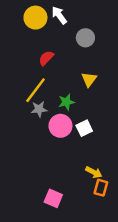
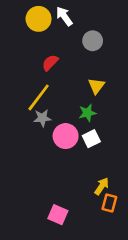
green star: (66, 102) -> (87, 113), moved
yellow arrow: (94, 172) -> (102, 186), turned -84

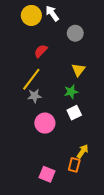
pink circle: (66, 136) -> (45, 123), moved
orange rectangle: (109, 203) -> (74, 165), moved

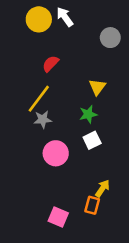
gray circle: (75, 33) -> (110, 38), moved

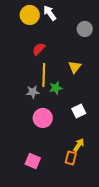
yellow line: (39, 99) -> (44, 75), moved, turned -35
green star: (88, 114) -> (56, 88), moved
white square: (92, 140) -> (79, 111), moved
pink square: (58, 217) -> (33, 161), moved

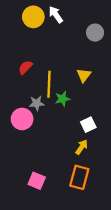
red semicircle: (39, 49) -> (25, 67), moved
pink circle: (43, 118) -> (22, 119), moved
yellow arrow: (79, 145) -> (82, 147), moved
orange rectangle: (71, 158) -> (79, 177), size x1.5

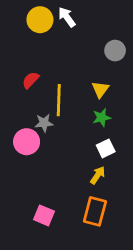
gray circle: (95, 33) -> (115, 51), moved
green star: (62, 99) -> (102, 118), moved

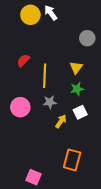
gray star: (44, 123) -> (50, 102), moved
yellow arrow: (98, 175) -> (61, 121), moved
pink square: (44, 215) -> (33, 177), moved

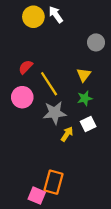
yellow line: (45, 76) -> (49, 84), turned -35
gray star: (50, 102) -> (55, 113), size x1.5
pink circle: (20, 107) -> (22, 97), moved
orange rectangle: (72, 160) -> (54, 182), moved

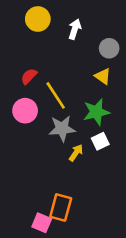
white arrow: (56, 14) -> (75, 29), moved, turned 54
yellow triangle: (84, 75) -> (103, 76), moved, turned -32
green star: (85, 98) -> (96, 112), size x1.5

